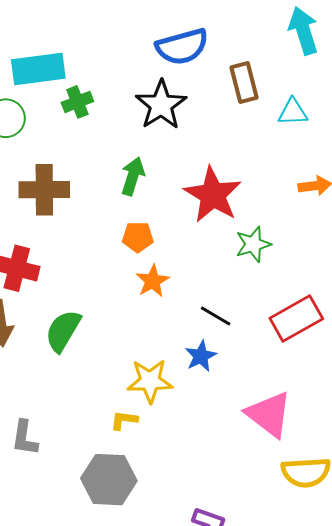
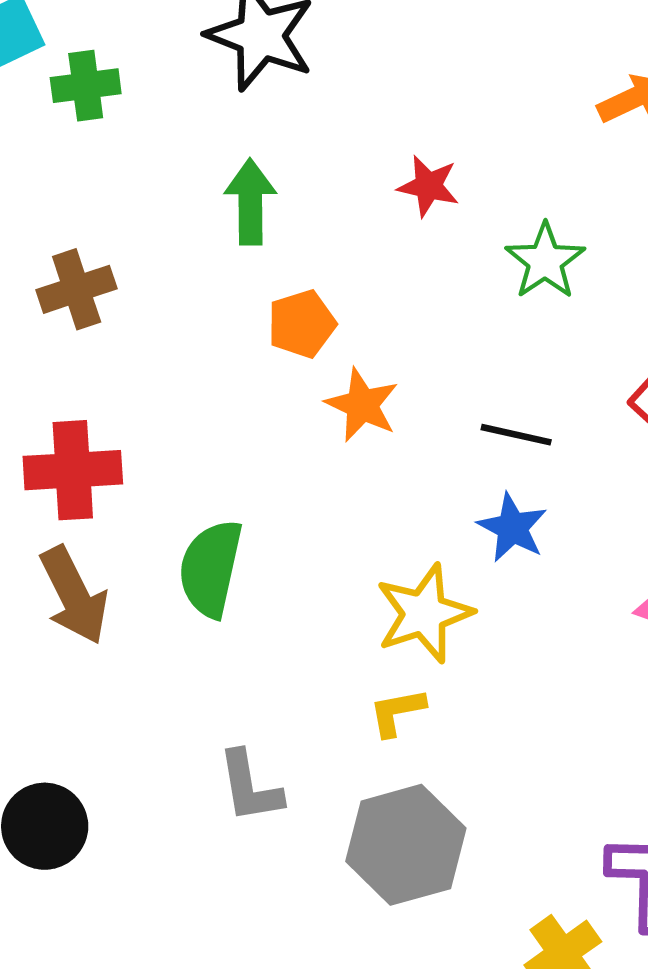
green cross: (77, 102) -> (86, 86), turned 32
brown cross: (44, 190) -> (77, 289), size x0.7
red star: (213, 195) -> (428, 186), size x0.5
gray L-shape: (25, 438) -> (250, 787), moved

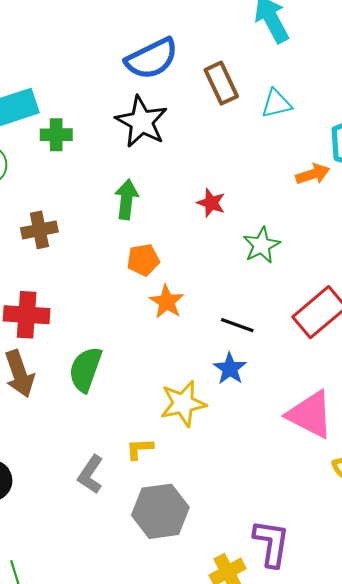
yellow L-shape: (397, 712) -> (140, 449), moved
gray L-shape: (250, 787) -> (91, 474), turned 36

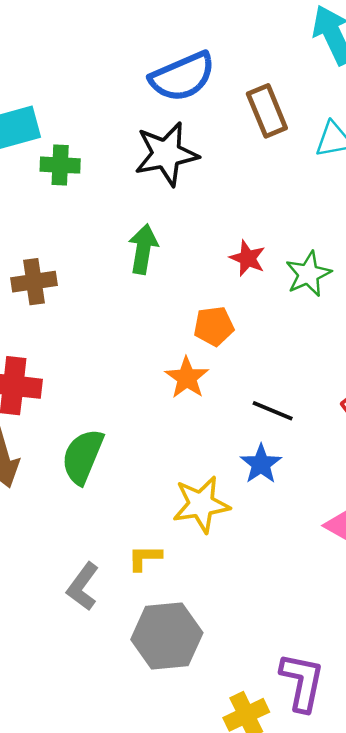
black star: (142, 122) -> (166, 154), turned 30
green star: (262, 245) -> (308, 274), moved
orange pentagon: (143, 260) -> (214, 326), moved

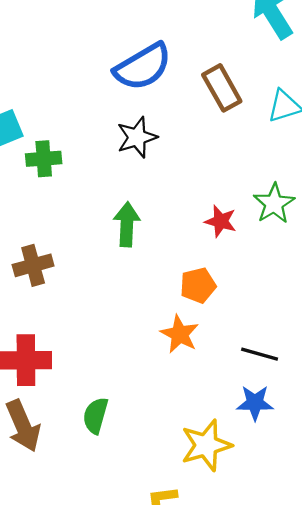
black star: (166, 154) -> (137, 137), size x0.7
green star: (308, 274) -> (274, 204), moved
green semicircle: (83, 456) -> (95, 416), size x0.7
blue star: (261, 464) -> (255, 403), turned -30

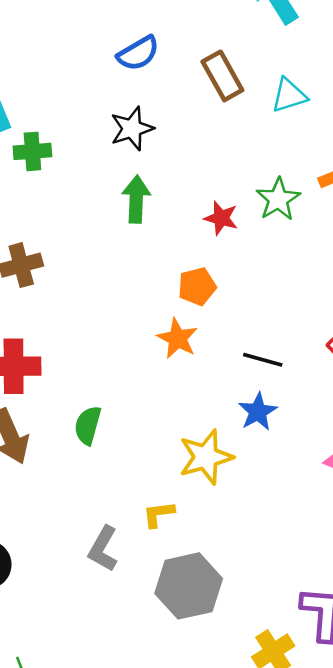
blue semicircle: (143, 67) -> (138, 53), size x0.7
green arrow: (127, 224) -> (136, 199), moved
blue star: (255, 403) -> (258, 412), turned -30

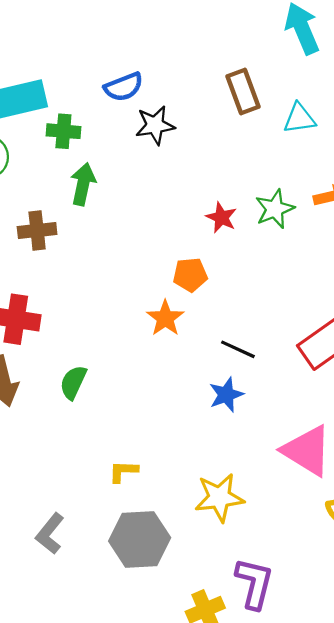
blue semicircle: (138, 53) -> (124, 87), moved
green arrow: (136, 199) -> (83, 184), moved
yellow star: (206, 457) -> (219, 497), moved
gray L-shape: (103, 549) -> (50, 533), moved

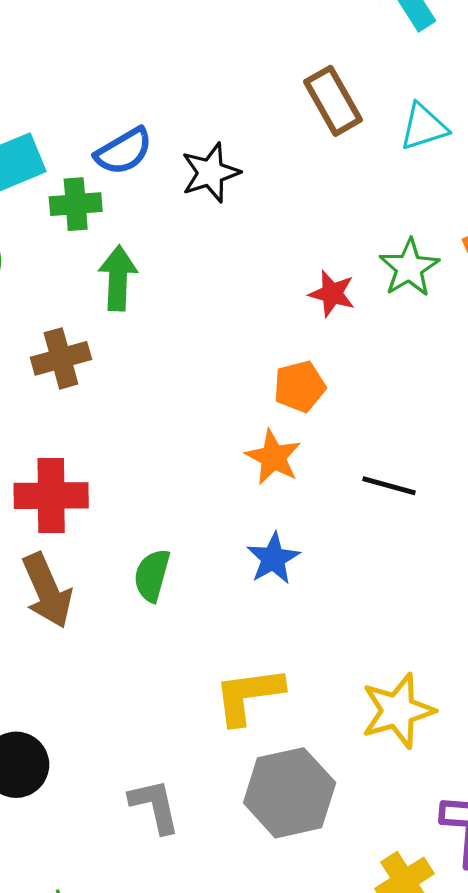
blue semicircle: (124, 87) -> (124, 151), moved
blue star: (226, 395) -> (273, 558), moved
yellow L-shape: (123, 471) -> (248, 695), size x1.6
gray L-shape: (50, 533) -> (155, 806), turned 138

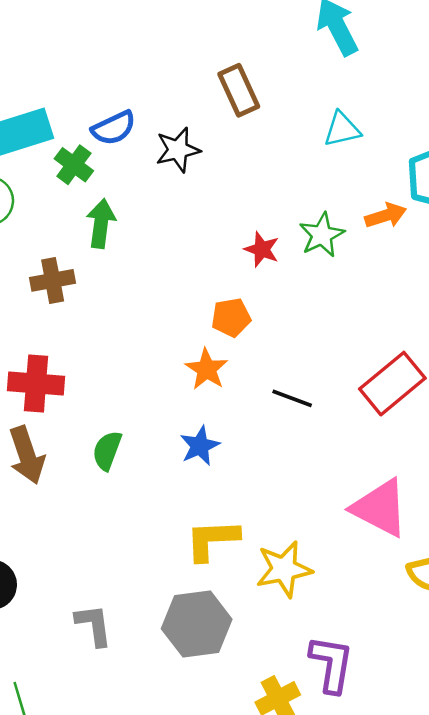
brown rectangle: (333, 101) -> (239, 90), moved
green cross: (76, 204) -> (74, 165), turned 36
yellow L-shape: (248, 695) -> (212, 540), moved

